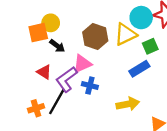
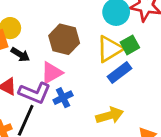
yellow triangle: (125, 34) -> (110, 49), moved
purple L-shape: (66, 79) -> (35, 93), turned -116
blue cross: (90, 86) -> (63, 98), turned -35

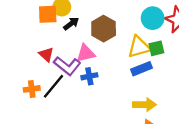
black arrow: (20, 54) -> (71, 24), moved, turned -84
yellow arrow: (110, 115) -> (144, 105), moved

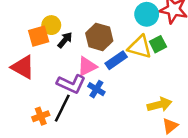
yellow triangle: (139, 47) -> (140, 47), turned 45
red triangle: (46, 54) -> (23, 67), moved, size x1.5
blue rectangle: (141, 69) -> (116, 60), moved
blue cross: (89, 76) -> (96, 89), turned -35

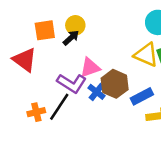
yellow circle: (51, 25) -> (75, 25), moved
brown hexagon: (99, 37) -> (115, 84), moved
blue rectangle: (116, 60) -> (142, 96), moved

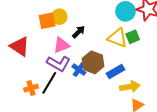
orange square: (45, 30) -> (47, 21), moved
black arrow: (71, 38) -> (79, 32), moved
pink triangle: (90, 68) -> (61, 45), moved

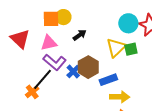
yellow triangle: (117, 38) -> (116, 48), turned 45
pink triangle: (61, 45) -> (49, 43), moved
orange cross: (31, 88) -> (32, 92), moved, turned -32

